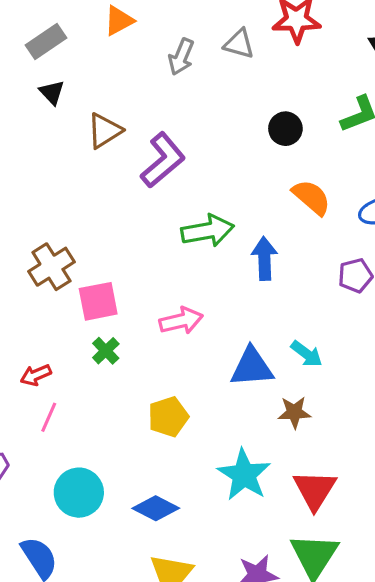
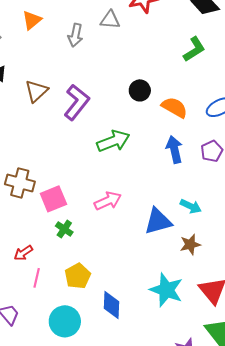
black circle: (285, 129) -> (140, 90), moved
blue arrow: (264, 258) -> (174, 150), moved
brown cross: (51, 267) -> (20, 183), turned -32
yellow pentagon: (168, 417) -> (78, 276), moved
blue diamond: (156, 508) -> (111, 305), moved, turned 76

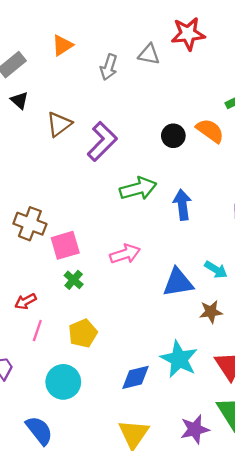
orange semicircle: (175, 107) -> (210, 131), moved
blue arrow: (174, 150) -> (182, 205), moved
blue diamond: (111, 305) -> (136, 377), moved, turned 68

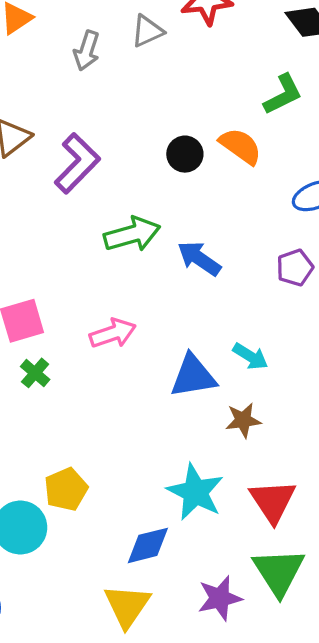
gray triangle: (149, 54) -> (147, 31), turned -35
blue arrow: (182, 205) -> (199, 258), turned -48
yellow pentagon: (83, 333) -> (66, 489), moved
blue diamond: (136, 377) -> (148, 545), moved

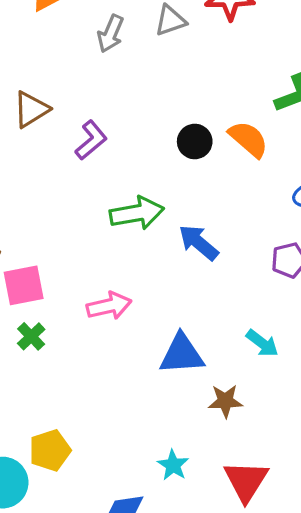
purple L-shape: (77, 163) -> (91, 140), size x0.7
cyan arrow: (250, 356) -> (262, 343), moved
cyan star: (195, 492) -> (173, 465), size x0.6

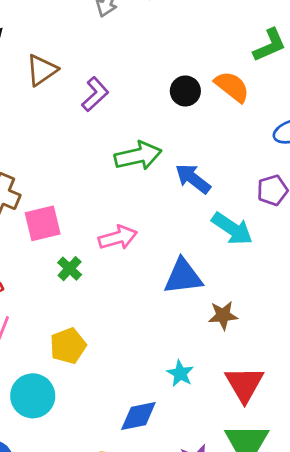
green cross: (31, 336) -> (70, 269), moved
cyan arrow: (262, 343) -> (232, 229), moved, size x1.4
yellow pentagon: (50, 450) -> (68, 346), moved

